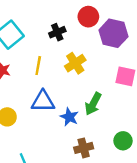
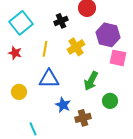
purple hexagon: (113, 33) -> (108, 35), moved
blue star: (69, 117) -> (63, 105), moved
green circle: (123, 141) -> (110, 101), moved

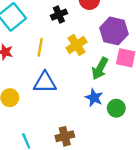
green arrow: (91, 81) -> (100, 68), moved
blue star: (63, 105) -> (94, 98), moved
brown cross: (83, 118) -> (65, 136), moved

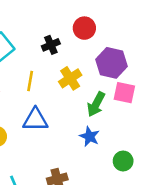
green circle: (116, 108) -> (123, 161), moved

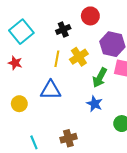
yellow line: (30, 81) -> (57, 59), moved

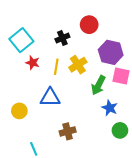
red star: (15, 63) -> (33, 63), moved
blue star: (95, 104) -> (110, 108), moved
brown cross: (68, 138) -> (68, 131), moved

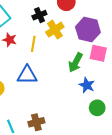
yellow cross: (78, 65) -> (55, 30), moved
brown cross: (68, 131) -> (36, 122), moved

